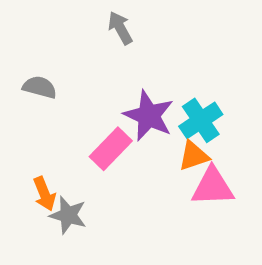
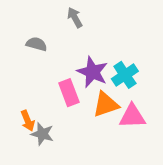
gray semicircle: (40, 87) -> (36, 44), moved
pink rectangle: (111, 149) -> (69, 93), turned -65
orange triangle: (194, 156) -> (106, 104), moved, size x1.4

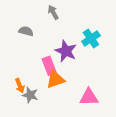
cyan cross: (125, 75) -> (91, 38), moved
orange triangle: (106, 104) -> (55, 79), moved
pink triangle: (132, 116) -> (89, 97), moved

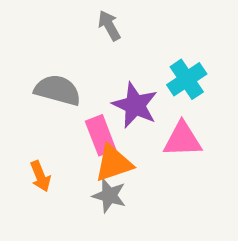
gray semicircle: (26, 31) -> (58, 90), moved, size x1.5
gray star: (30, 95) -> (109, 196), moved
pink triangle: (89, 97) -> (182, 140), moved

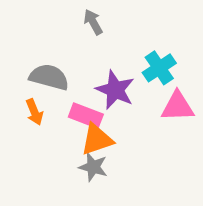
pink rectangle: (101, 135) -> (86, 116), turned -48
pink triangle: (182, 140) -> (178, 106), moved
orange arrow: (40, 176) -> (34, 112), moved

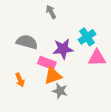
purple star: (115, 90) -> (63, 49), turned -30
orange arrow: (34, 112) -> (20, 80), moved
gray star: (93, 167) -> (60, 91), moved

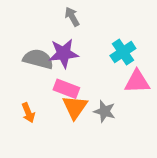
purple star: (63, 49) -> (64, 53), moved
orange triangle: (53, 76) -> (75, 107), turned -36
gray star: (60, 91) -> (105, 111), moved

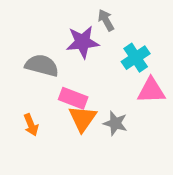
gray arrow: (72, 17) -> (106, 20), moved
purple star: (64, 53) -> (83, 42), moved

